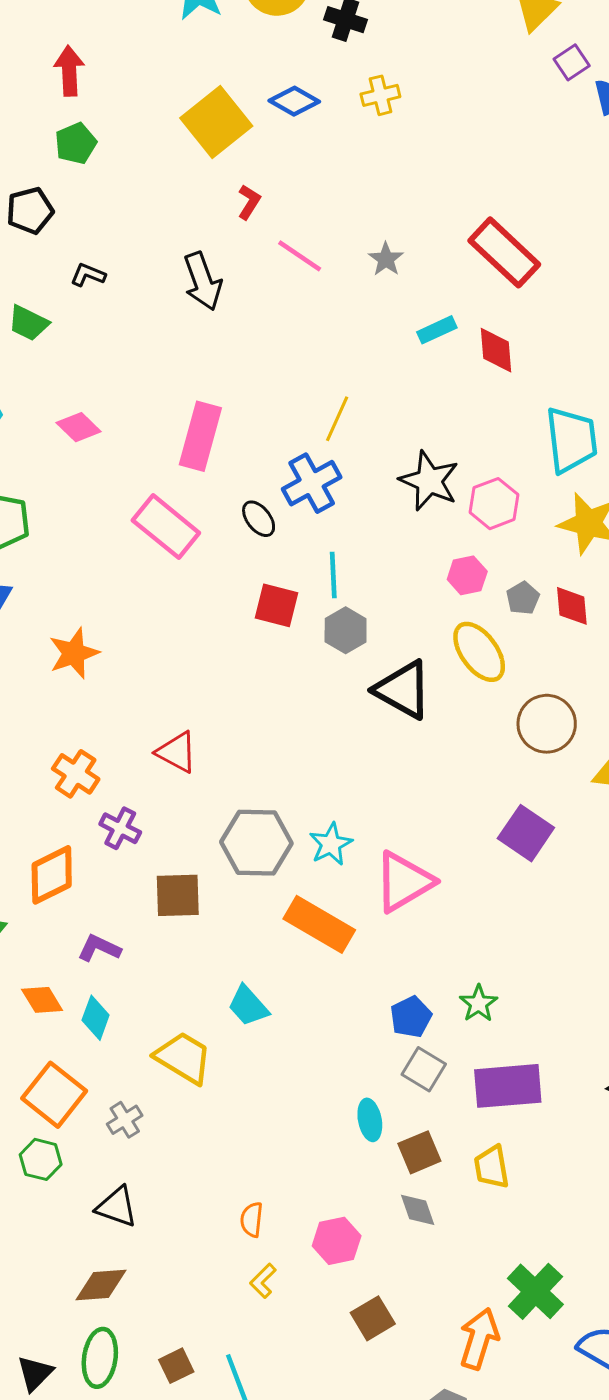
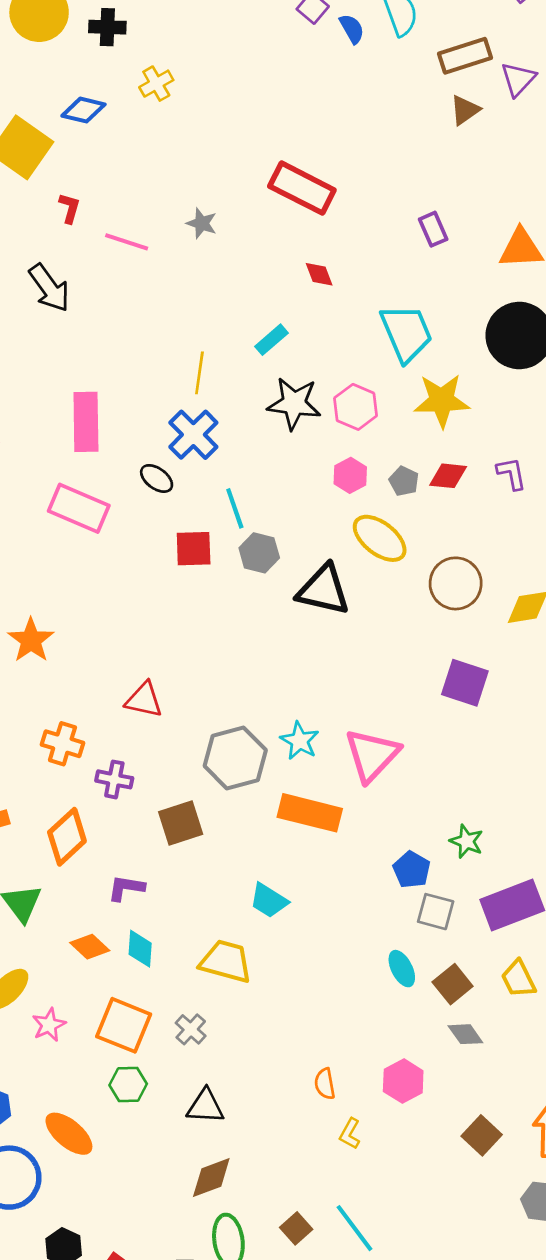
cyan rectangle: (437, 330) -> (271, 340), moved
red diamond: (496, 350) -> (319, 274), size x0.7
red diamond: (572, 606) -> (448, 476), turned -63
brown square: (373, 1318) -> (482, 1135), moved

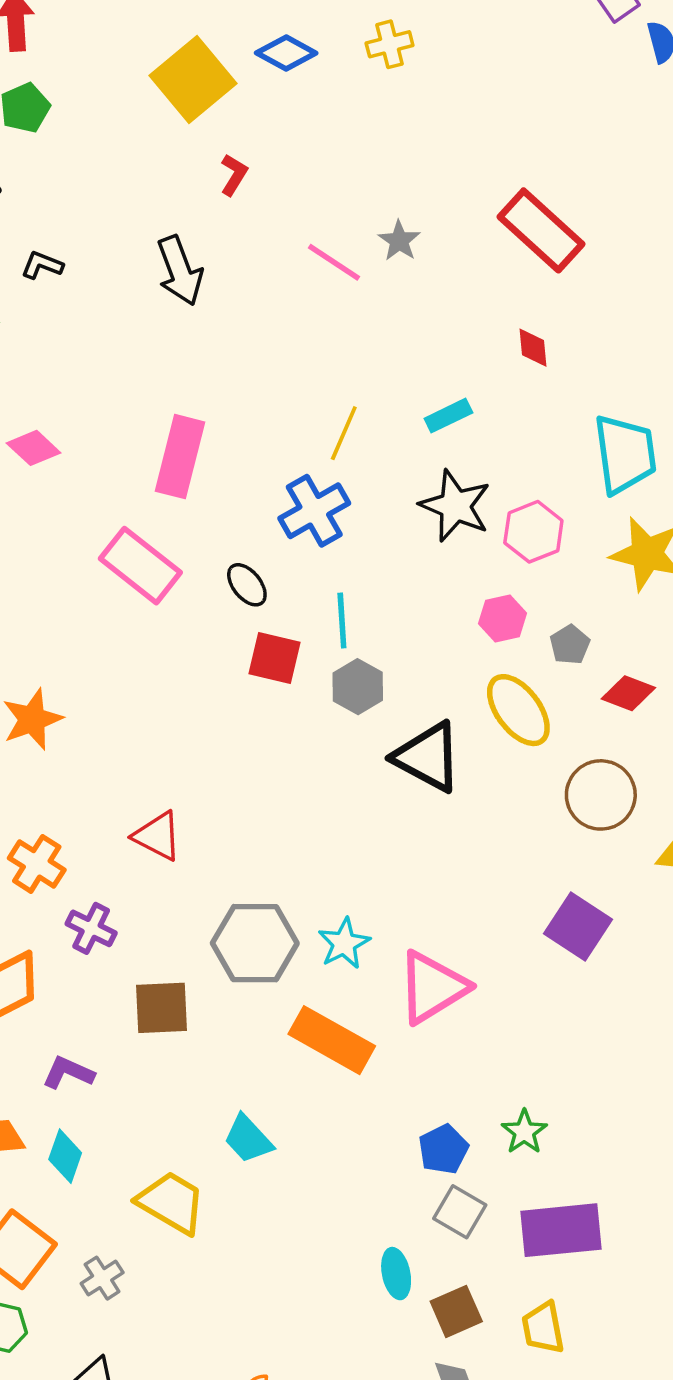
pink line: (127, 242) -> (334, 262), moved
red diamond: (448, 476) -> (628, 693), moved
black ellipse: (157, 478) -> (247, 585), moved

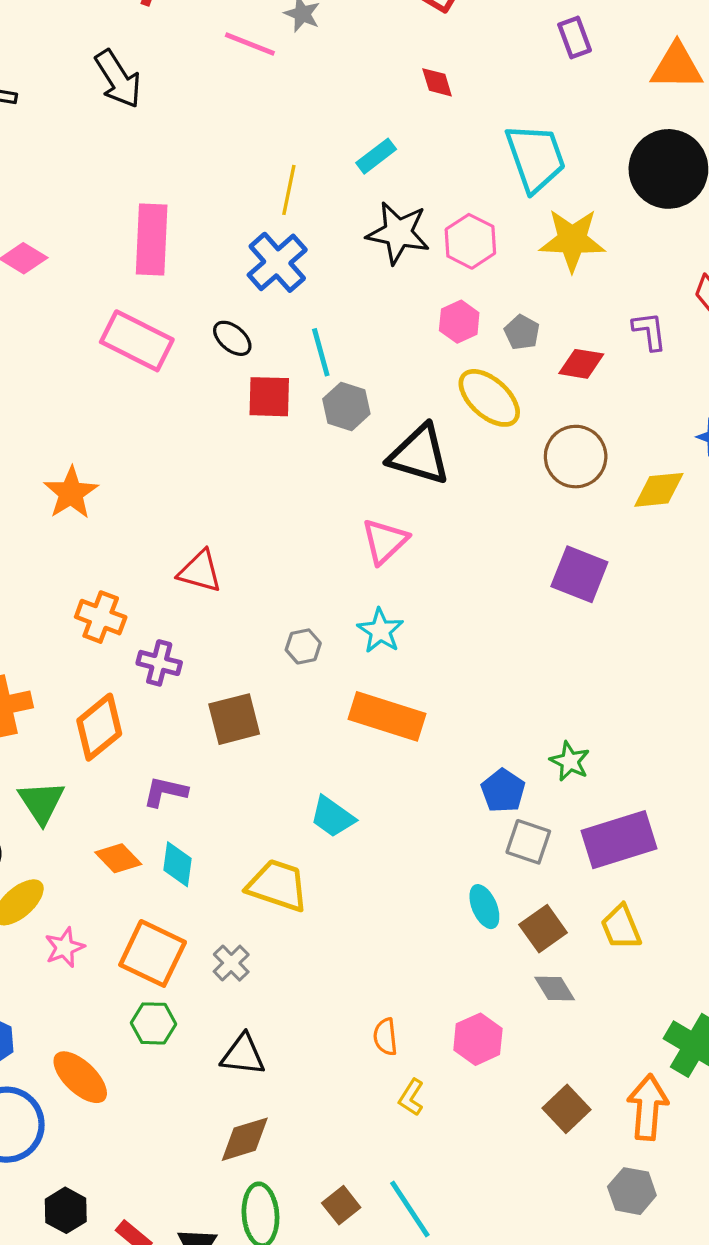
gray hexagon: (255, 943) -> (303, 646), size x0.5
pink triangle: (432, 987) -> (385, 541), moved, size x0.7

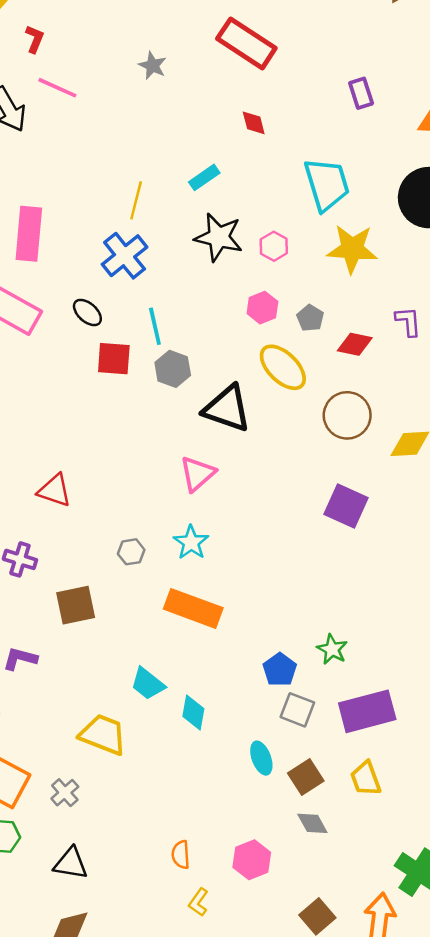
pink line: (250, 44) -> (57, 88), moved
pink hexagon: (470, 241) -> (274, 246), size x0.7
cyan diamond: (178, 864) -> (193, 712), moved

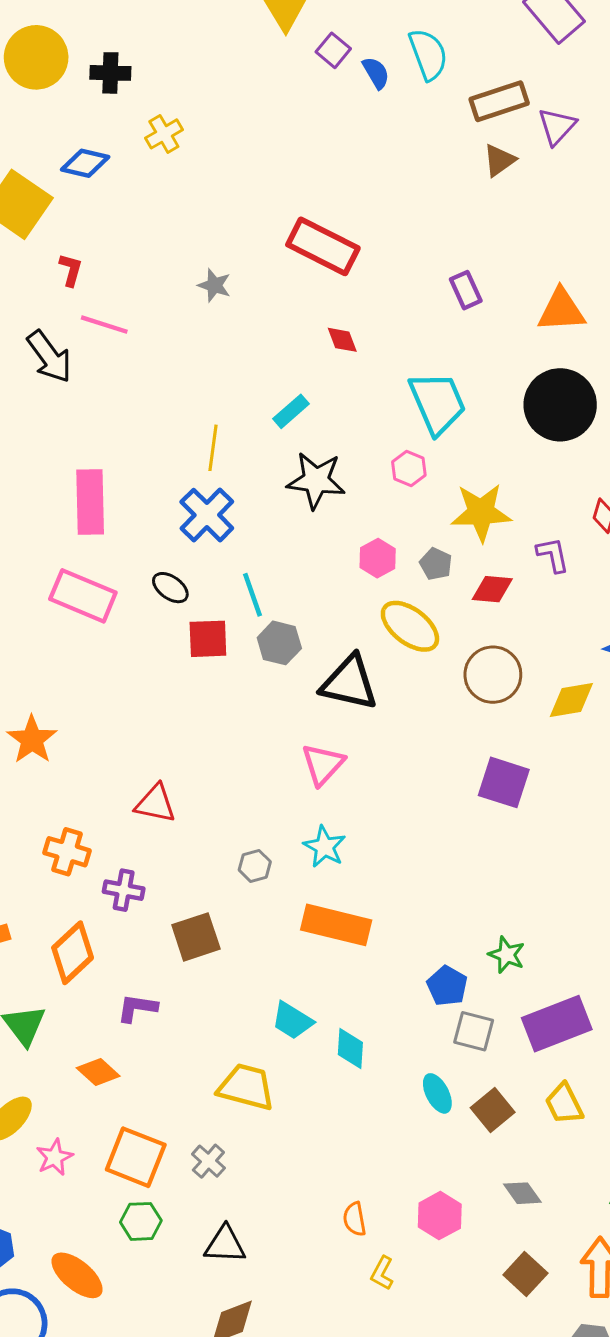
pink hexagon: (274, 246) -> (409, 468), moved
yellow star: (352, 249) -> (481, 512), moved
gray diamond: (312, 823) -> (522, 1193), moved

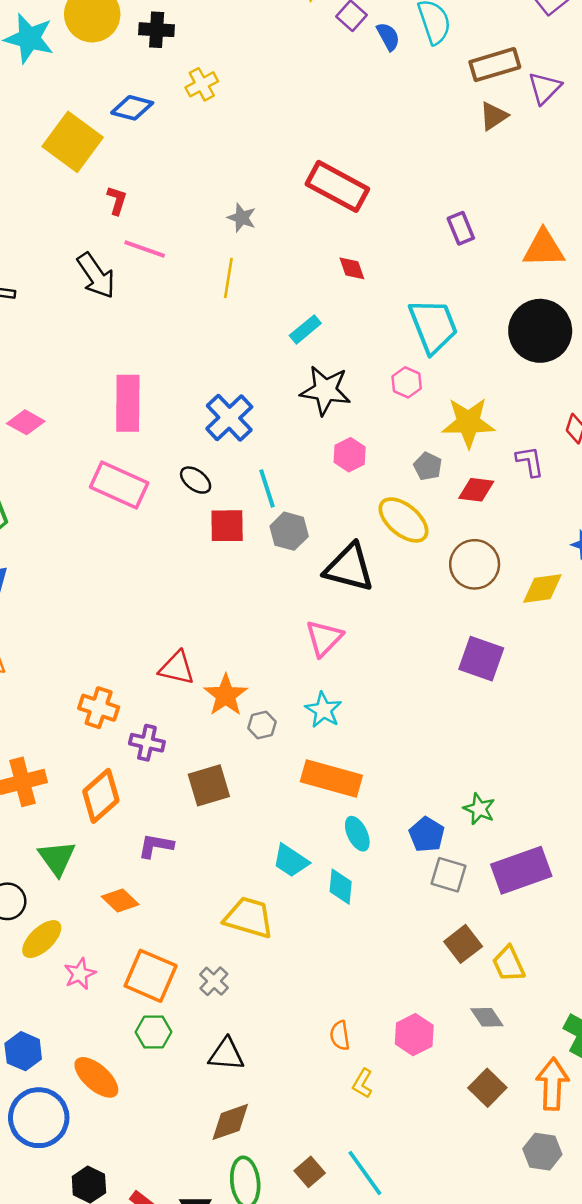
yellow line: (213, 448) -> (228, 278), moved
pink hexagon: (378, 558) -> (350, 455), moved
orange star: (32, 740) -> (226, 695), moved
cyan ellipse: (437, 1093) -> (357, 834), moved
yellow trapezoid: (564, 1104) -> (509, 964), moved

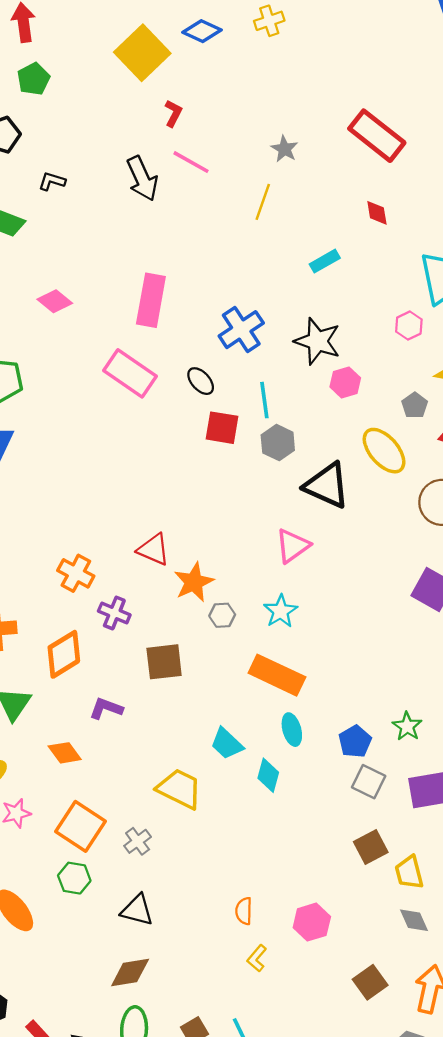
black star: (325, 390) -> (317, 341), moved
gray diamond: (487, 1017) -> (414, 920), moved

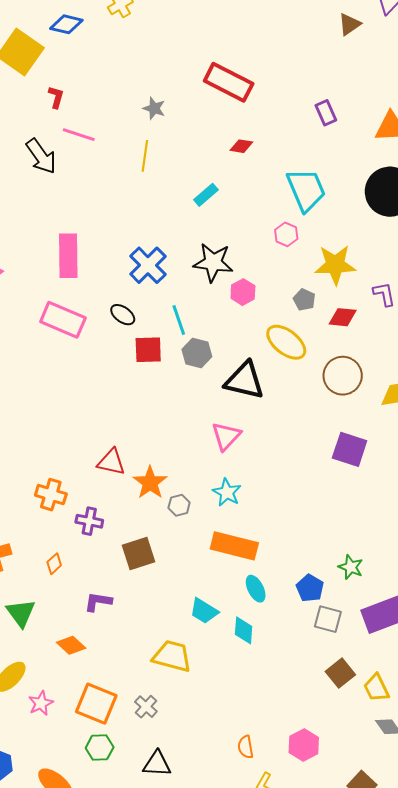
red diamond: (377, 213) -> (241, 146), turned -60
orange diamond: (64, 654) -> (54, 564), size x0.5

